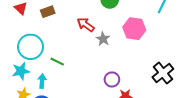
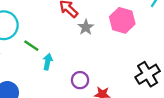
purple circle: (112, 79) -> (80, 80), moved
cyan arrow: (42, 81) -> (48, 62), moved

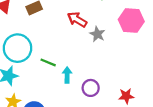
purple circle: (80, 80) -> (91, 88), moved

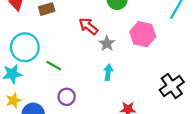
cyan arrow: (67, 75) -> (108, 72), moved
purple circle: (91, 88) -> (67, 97), moved

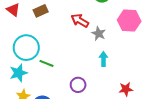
green line: (54, 66) -> (46, 63), moved
purple circle: (67, 97) -> (78, 85), moved

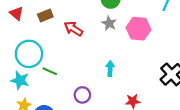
red arrow: (80, 21) -> (73, 29), moved
gray star: (99, 34) -> (109, 23), moved
cyan star: (19, 73) -> (20, 80), turned 30

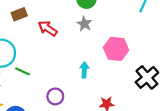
pink hexagon: (138, 29) -> (116, 49), moved

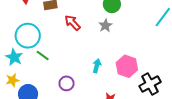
pink hexagon: (116, 49) -> (127, 66), moved

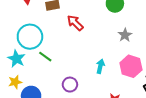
gray star: (105, 26) -> (125, 35), moved

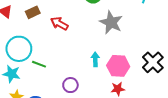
gray star: (125, 35) -> (111, 22), size x1.6
pink hexagon: (131, 66) -> (118, 66), moved

